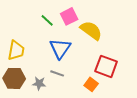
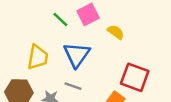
yellow semicircle: (91, 30) -> (116, 32), size x0.6
yellow trapezoid: (16, 50) -> (38, 57), moved

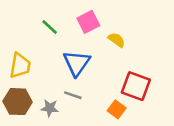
green line: (60, 19) -> (50, 27), moved
yellow trapezoid: (38, 57) -> (20, 66), moved

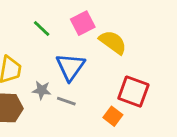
yellow semicircle: (117, 40) -> (113, 42), size x1.5
gray star: (50, 108) -> (42, 90), moved

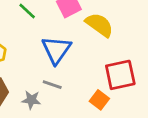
gray star: (42, 90) -> (31, 100), moved
red square: (133, 92) -> (120, 75), turned -32

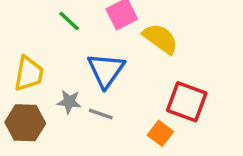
red square: (120, 75) -> (187, 102), turned 32
gray star: (31, 100) -> (69, 102), moved

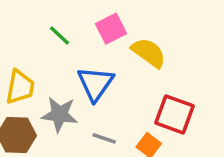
gray star: (69, 102) -> (59, 114), size x1.5
gray line: (101, 114) -> (104, 138), moved

